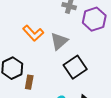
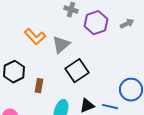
brown rectangle: (29, 82) -> (39, 86), moved

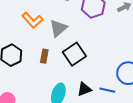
brown rectangle: (39, 86) -> (44, 56), moved

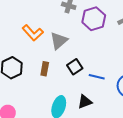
black square: (74, 54) -> (75, 67), size x0.7
blue line: (107, 90) -> (97, 77), moved

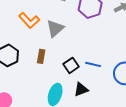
black square: (75, 67) -> (71, 65), moved

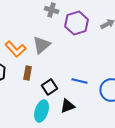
orange L-shape: (29, 20) -> (16, 49), moved
black square: (71, 65) -> (50, 87), moved

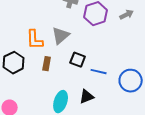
orange L-shape: (16, 49) -> (35, 40), turned 40
black square: (50, 87) -> (78, 60), moved, turned -35

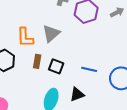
black square: (78, 60) -> (56, 66), moved

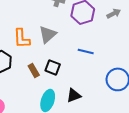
brown rectangle: (37, 61) -> (34, 70), moved, turned -40
blue line: (89, 69) -> (86, 51), moved

